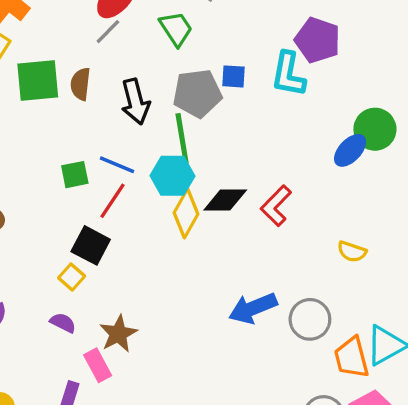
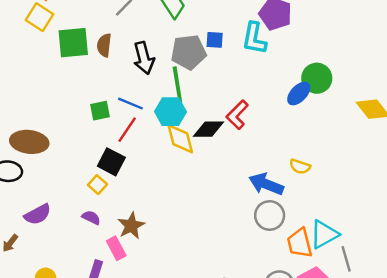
red L-shape: (276, 206) -> (237, 115), moved
yellow diamond: (186, 213) -> (180, 139), turned -44
blue arrow: (253, 308) -> (266, 184), moved, turned 44

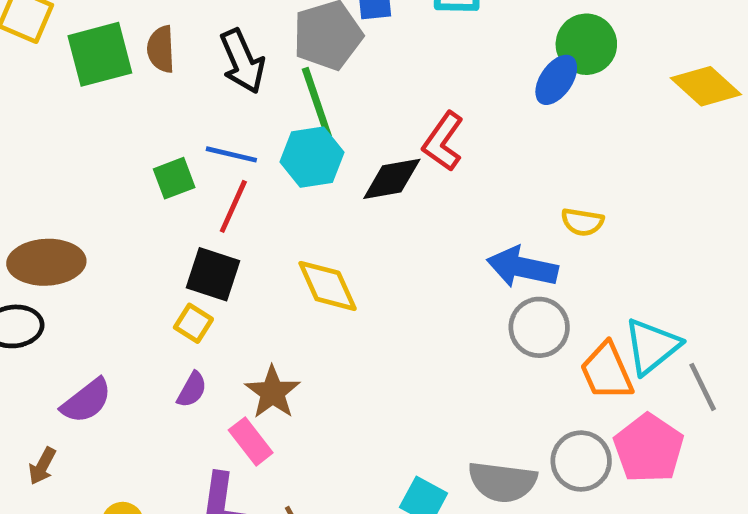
yellow diamond: (180, 139) -> (328, 286), moved
purple semicircle: (91, 218) -> (192, 390), turned 102

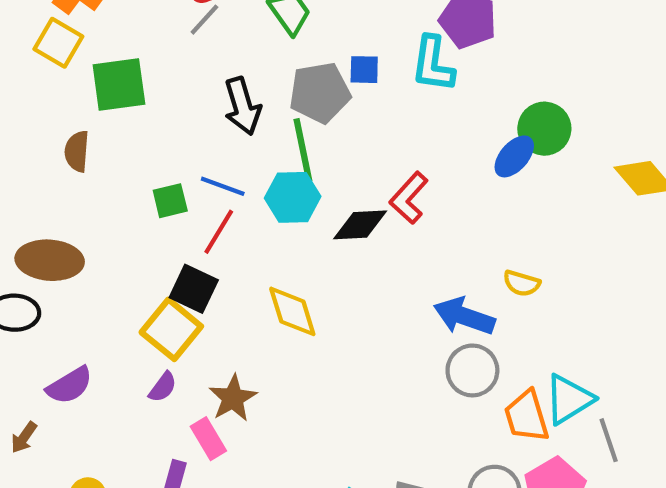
brown semicircle: (161, 49) -> (77, 151), moved
yellow square: (193, 323) -> (171, 329), size x1.8

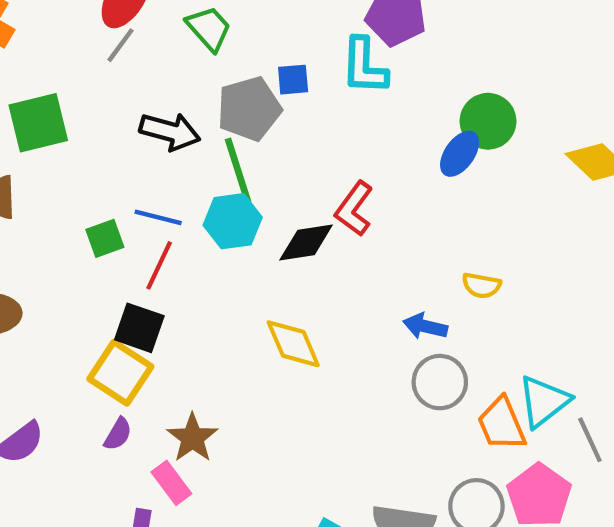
black arrow: (242, 106) -> (170, 131), turned -52
yellow diamond: (292, 311) -> (293, 344), moved
blue arrow: (464, 316) -> (425, 326), size x0.7

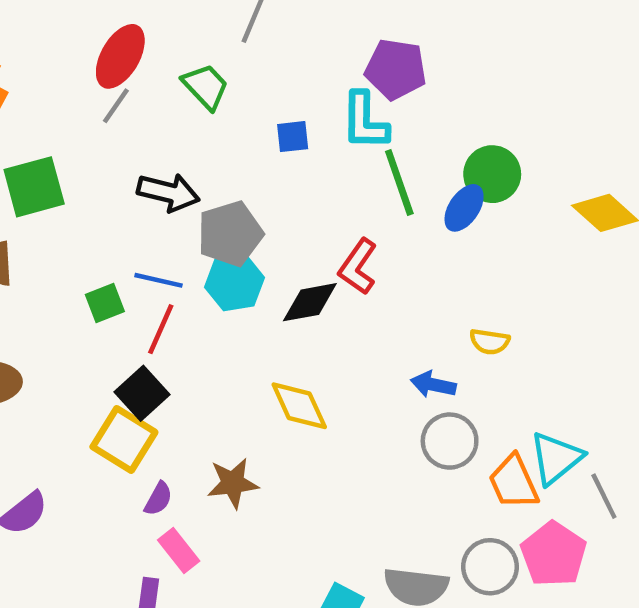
gray pentagon: (249, 109) -> (230, 234), moved
green line: (238, 171) -> (399, 183), moved
black square: (139, 328) -> (142, 393), turned 30
purple semicircle: (118, 434) -> (158, 499), moved
brown star: (192, 438) -> (233, 483), moved, turned 30

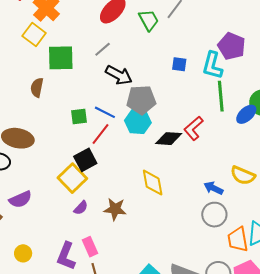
green trapezoid: (206, 87) -> (149, 20), moved
gray line: (116, 106) -> (103, 49), moved
yellow semicircle: (490, 342) -> (243, 175), size x1.4
pink rectangle: (179, 550) -> (90, 247), moved

